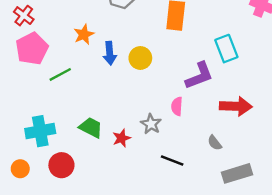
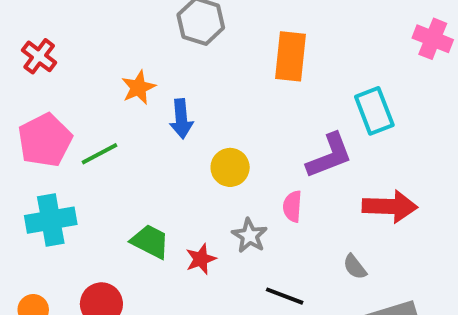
pink pentagon: (32, 49) -> (45, 140), moved
yellow circle: (140, 58) -> (230, 167), moved
cyan cross: (40, 131) -> (51, 220), moved

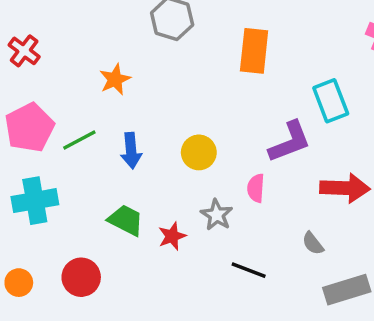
blue arrow: (181, 119) -> (131, 151), moved

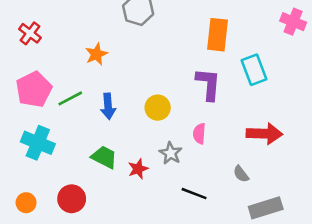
orange rectangle: (254, 51) -> (218, 35), moved
purple L-shape: (290, 142) -> (208, 84), moved, turned -64
cyan cross: (35, 201) -> (38, 143), turned 32

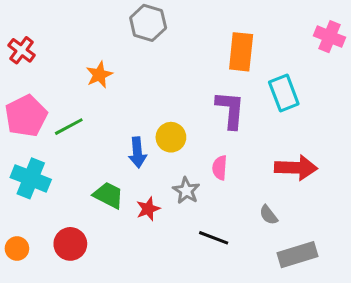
blue arrow: (108, 106) -> (137, 152), moved

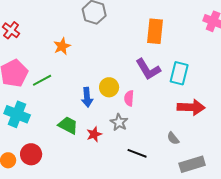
cyan rectangle: (284, 93) -> (179, 73), moved, turned 35
purple L-shape: (230, 110) -> (148, 69), turned 144
pink semicircle: (220, 168) -> (129, 98), moved
red circle: (70, 244) -> (31, 154), moved

